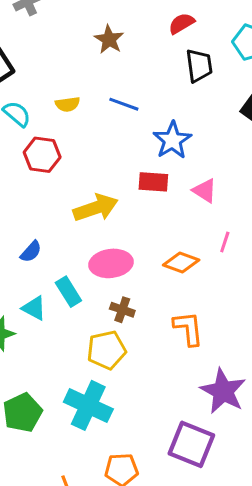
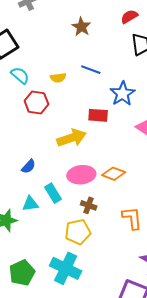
yellow semicircle: (68, 104) -> (58, 78), moved
red rectangle: (153, 182) -> (98, 115), moved
orange diamond: (181, 263) -> (114, 174), moved
cyan triangle: (34, 308) -> (30, 204), turned -36

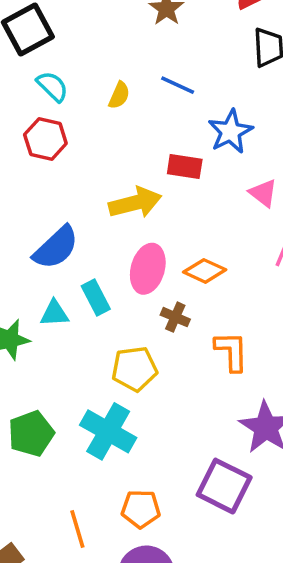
yellow semicircle: (58, 78) -> (119, 95), turned -63
red hexagon: (36, 103) -> (45, 139), moved
blue semicircle: (29, 166) -> (56, 248), size x1.8
pink ellipse: (81, 175) -> (148, 269), turned -72
brown cross: (89, 205) -> (175, 317), moved

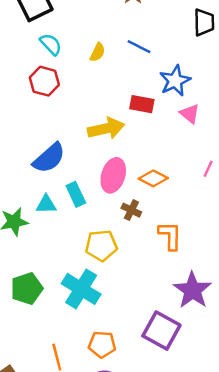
pink triangle: (263, 193) -> (190, 114), moved

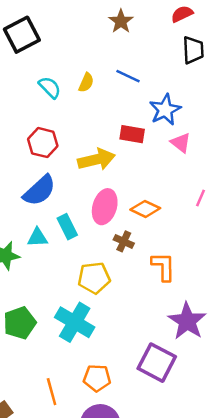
cyan semicircle: (51, 44) -> (50, 87), moved
red hexagon: (44, 81) -> (43, 143), moved

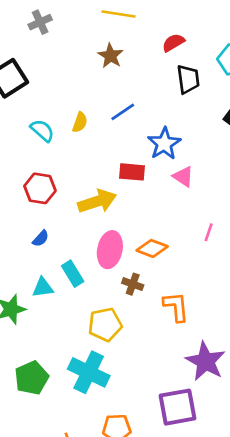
blue line: (128, 76) -> (123, 112), turned -55
blue semicircle: (39, 191) -> (41, 239), size x0.5
purple square: (157, 363) -> (178, 407), turned -33

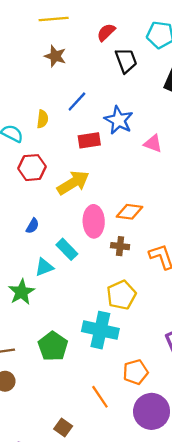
red rectangle: (132, 172) -> (89, 140), moved
pink triangle: (183, 177) -> (153, 144), moved
red hexagon: (40, 188) -> (32, 168), moved
yellow pentagon: (105, 325) -> (121, 295), moved

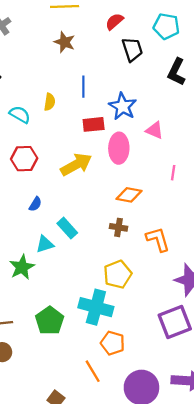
blue line: (77, 101) -> (83, 87), turned -45
red hexagon: (32, 168) -> (24, 159), moved
pink ellipse: (94, 221) -> (119, 148), moved
orange pentagon: (136, 372) -> (113, 343), moved, turned 30

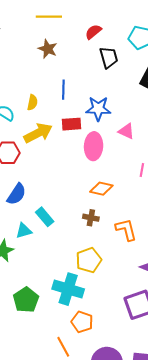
blue star: (123, 106) -> (98, 109), turned -30
yellow arrow: (76, 165) -> (38, 133), moved
blue semicircle: (35, 204) -> (16, 194), size x1.6

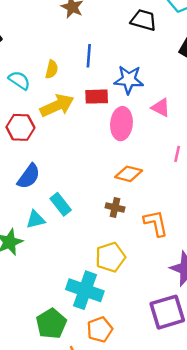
black trapezoid: (109, 57) -> (144, 20), turned -60
green pentagon: (26, 300) -> (51, 324), moved
orange pentagon: (82, 322) -> (100, 329), turned 30

